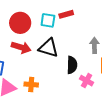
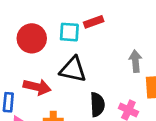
red arrow: (21, 47) -> (37, 87), moved
black semicircle: (72, 65) -> (97, 105), moved

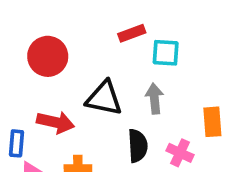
cyan square: (69, 32) -> (166, 53), moved
gray arrow: (135, 61) -> (154, 99), moved

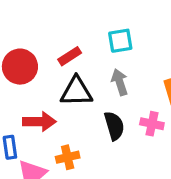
red rectangle: (132, 33) -> (70, 56), moved

